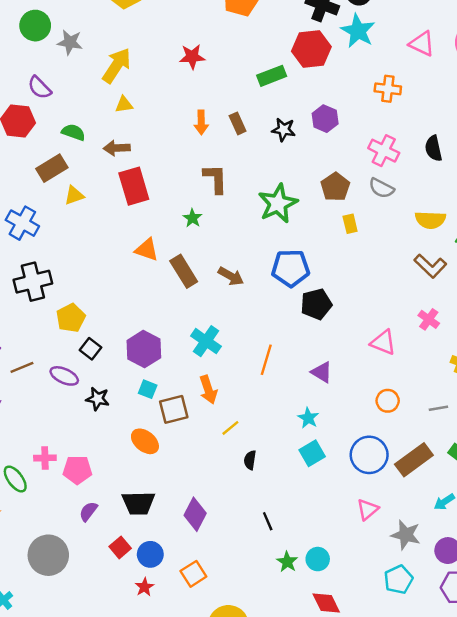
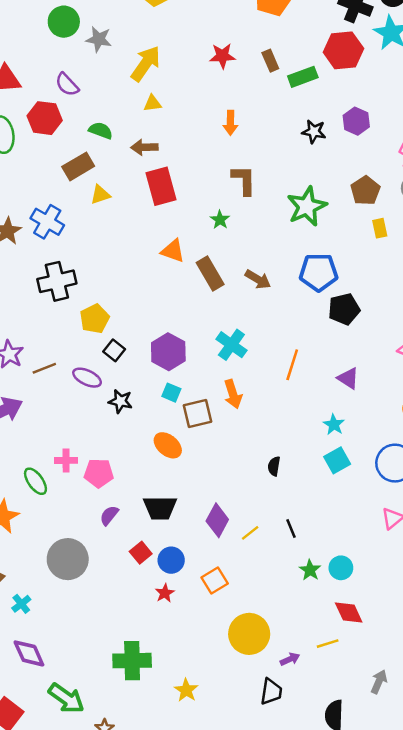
brown rectangle: (238, 123) -> (270, 61), moved
yellow line: (230, 428) -> (250, 533), moved

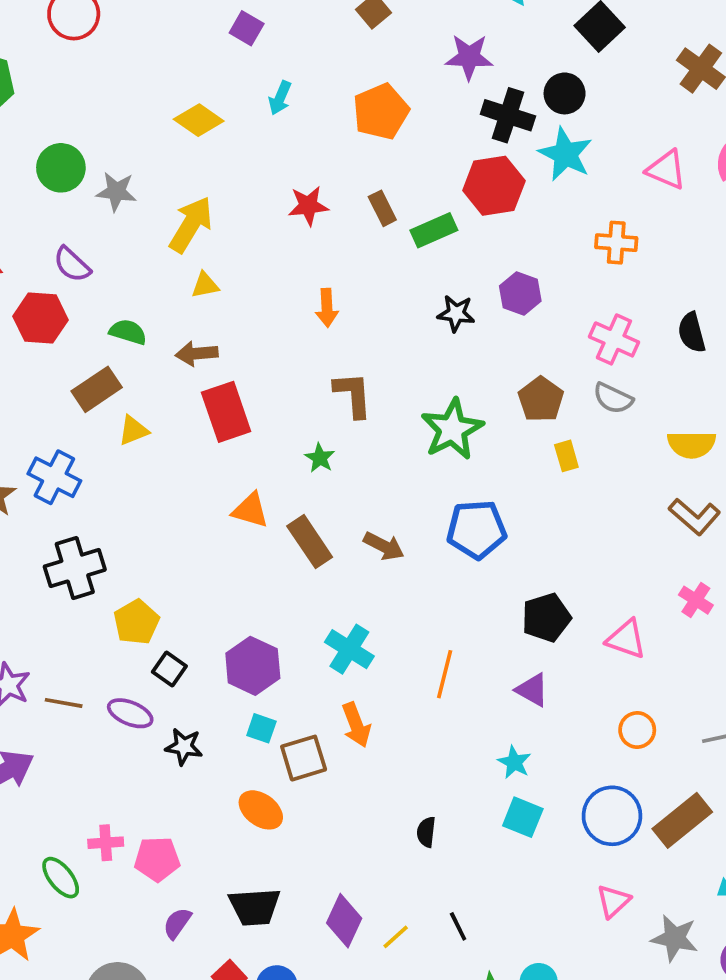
black pentagon: (344, 309) -> (546, 618), moved
brown line: (44, 368) -> (64, 703), turned 35
cyan square: (337, 460) -> (523, 817), turned -35

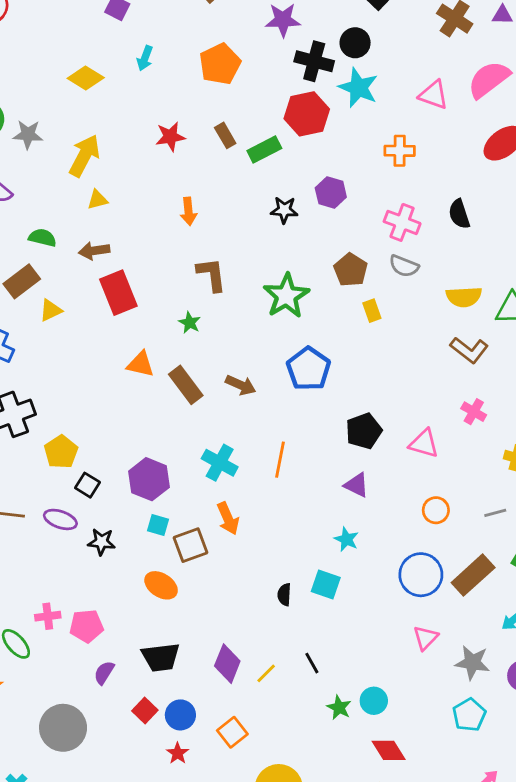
blue pentagon: (477, 529) -> (309, 369), turned -30
orange line: (445, 674) -> (280, 460), moved
cyan square: (523, 817) -> (326, 585), moved

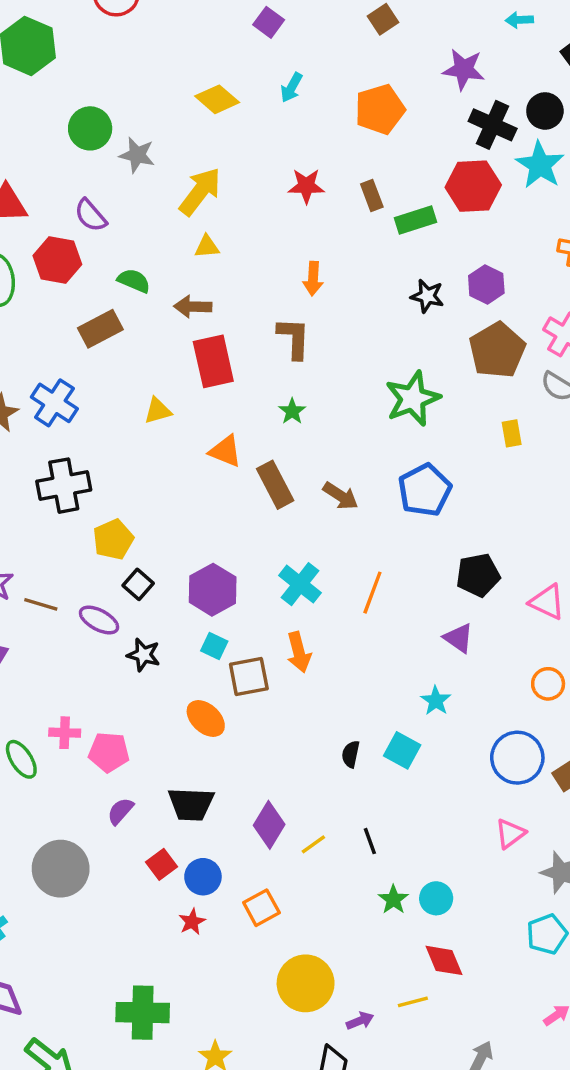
brown pentagon: (351, 270) -> (497, 350), moved, size x1.4
brown L-shape: (211, 275) -> (294, 338), moved
yellow triangle: (51, 310) -> (158, 411), moved

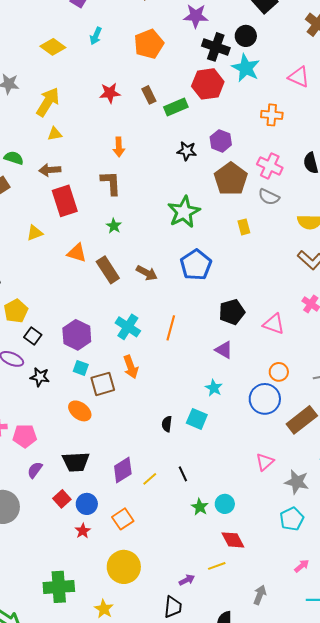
blue circle: (517, 758) -> (265, 399), moved
purple diamond: (269, 825) -> (123, 470), turned 32
yellow circle: (306, 983) -> (124, 567), moved

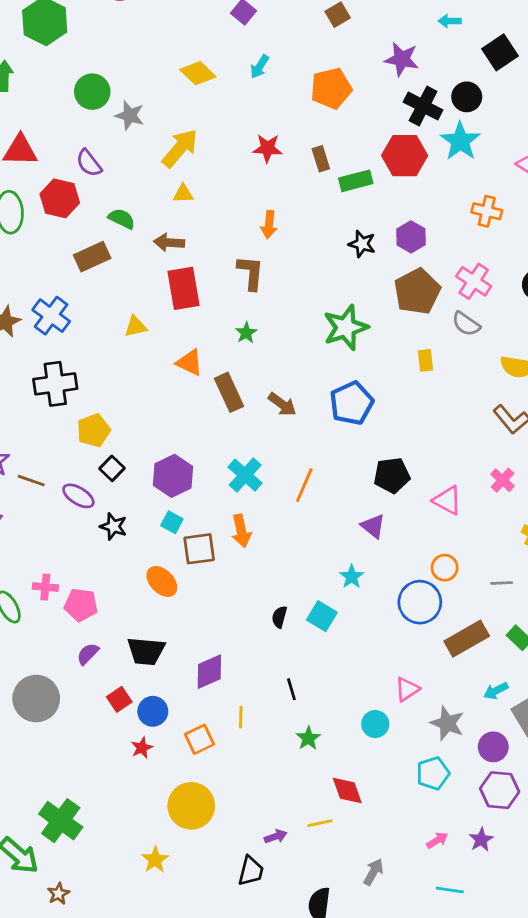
yellow line: (150, 479) -> (241, 717), moved, turned -56
cyan circle: (225, 504) -> (375, 724), moved
green cross: (59, 587) -> (61, 821), moved, turned 32

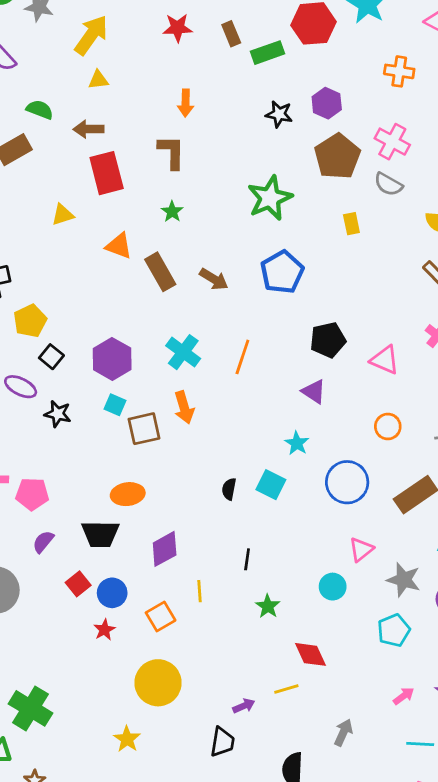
orange ellipse: (162, 581) -> (128, 494), moved, turned -48
blue circle: (420, 602) -> (347, 482), moved
black line: (291, 689) -> (247, 559), turned 30

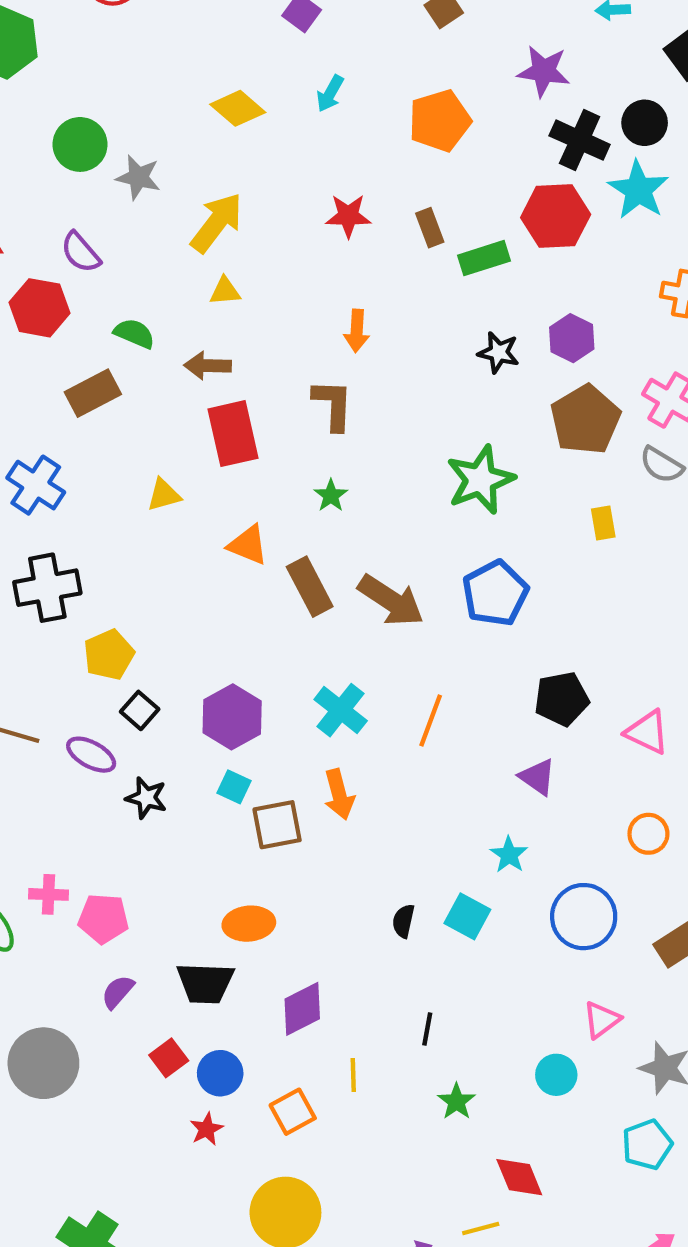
brown arrow: (214, 279) -> (391, 601), size x1.5

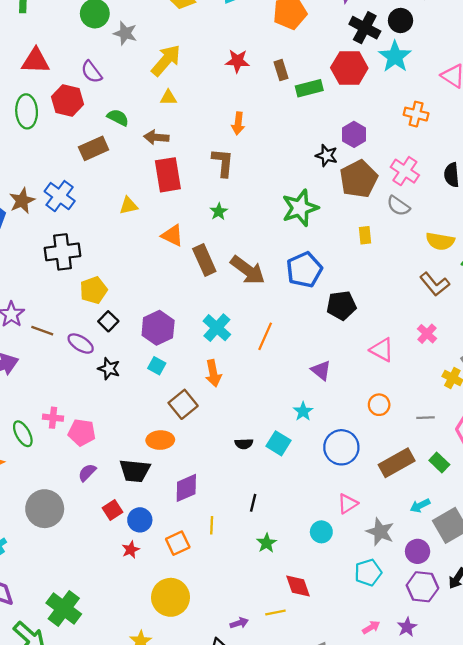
black star: (499, 352) -> (327, 156), moved
black pentagon: (562, 699) -> (341, 305), moved
brown square: (277, 825) -> (183, 404), moved, turned -32
black semicircle: (403, 921) -> (244, 444), turned -108

